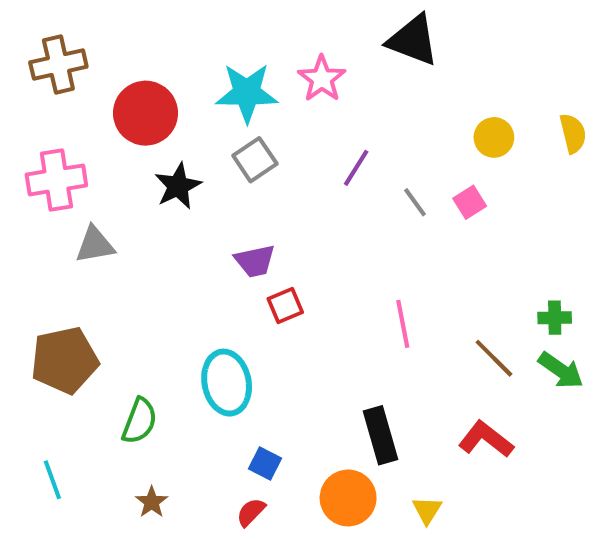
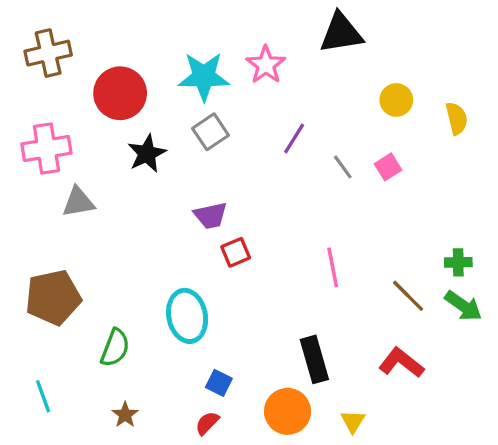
black triangle: (413, 40) -> (341, 33), turned -30
yellow semicircle: (573, 133) -> (457, 118), moved
yellow circle: (494, 137) -> (396, 100), moved

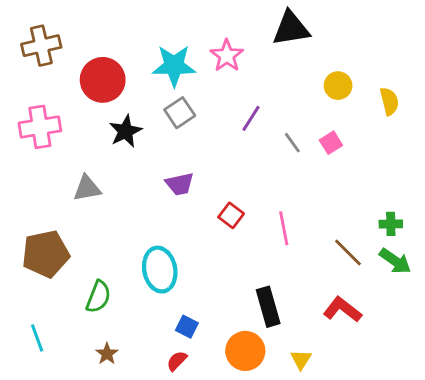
gray triangle: (78, 202) -> (87, 188), moved
red square: (236, 252) -> (231, 215), moved, turned -30

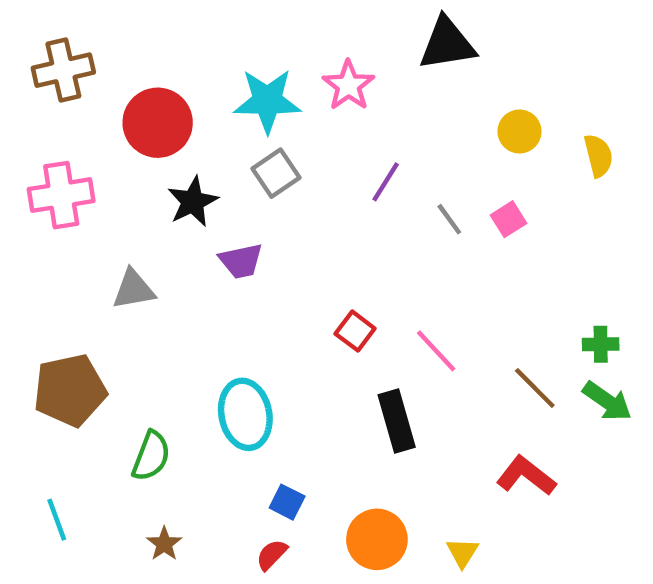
purple trapezoid: (180, 184) -> (241, 261), moved
pink line: (284, 228) -> (436, 351), turned -32
black rectangle: (268, 307) -> (397, 421), moved

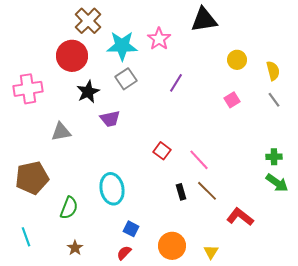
brown cross: (63, 70) -> (88, 21), moved, turned -32
gray line: (449, 219) -> (274, 100), moved
brown line: (535, 388) -> (207, 191), moved
black rectangle: (397, 421) -> (181, 192), size x0.6

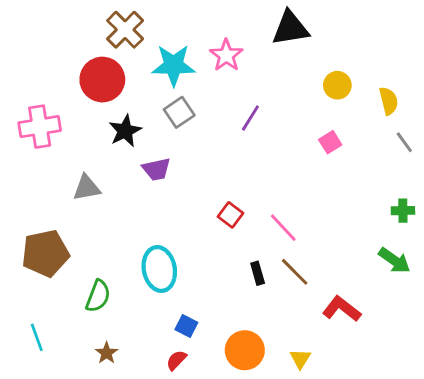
gray line: (274, 100) -> (404, 142), moved
green cross: (274, 157) -> (403, 211), moved

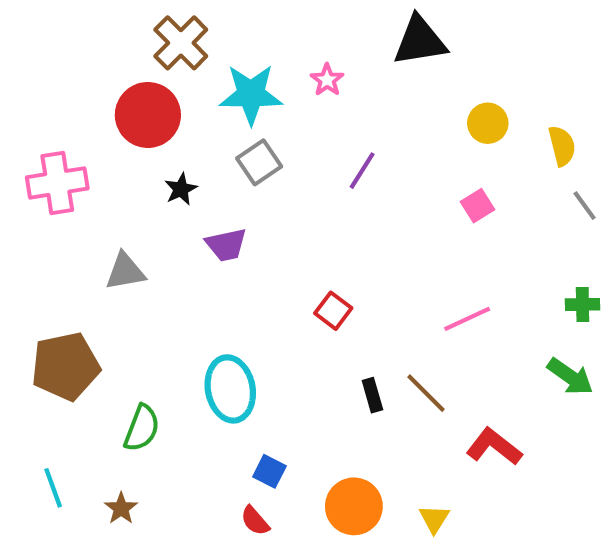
pink star: (226, 55) -> (327, 80), size x0.7
black star: (125, 131) -> (181, 189), size x0.7
pink line: (283, 228) -> (467, 319), moved, turned -72
brown star: (107, 353) -> (121, 508), moved
red semicircle: (176, 360) -> (255, 521), turned -85

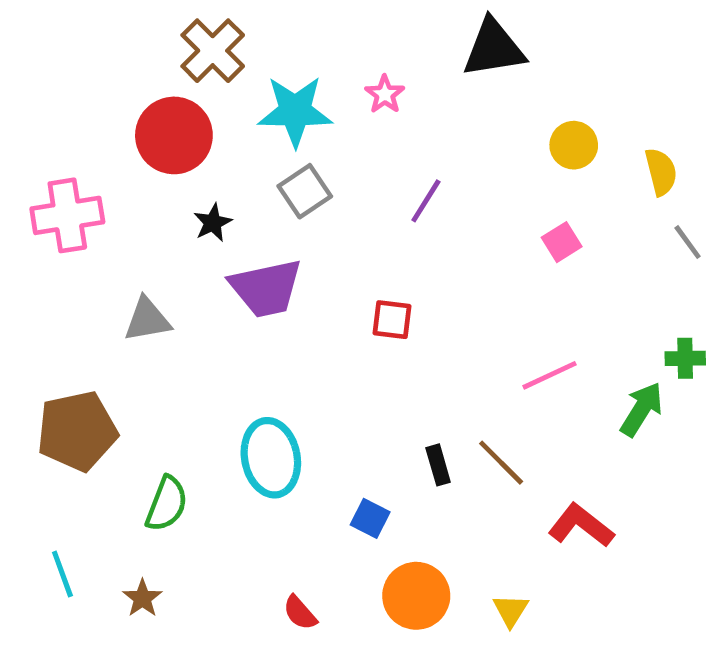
purple trapezoid: (226, 245) -> (266, 288), size x1.5
red square: (333, 311) -> (392, 320), moved, turned -30
green arrow: (570, 377) -> (642, 409), moved, turned -93
blue square: (269, 471) -> (370, 518), moved

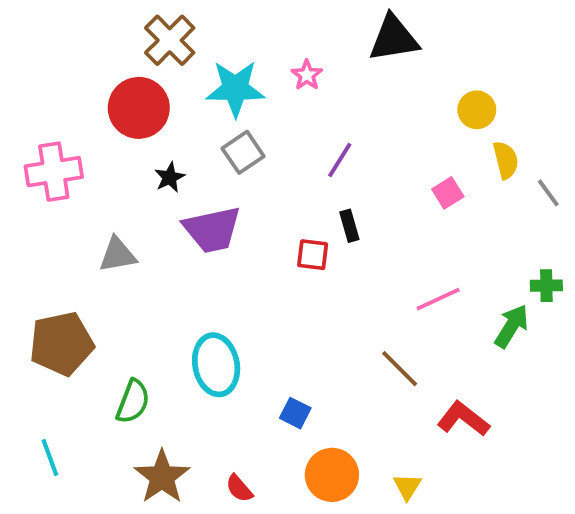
yellow circle: (574, 145) -> (477, 110), moved
yellow semicircle: (661, 172) -> (506, 160), moved
black rectangle: (438, 465) -> (349, 226), moved
brown star: (142, 598) -> (162, 477), moved, size x1.8

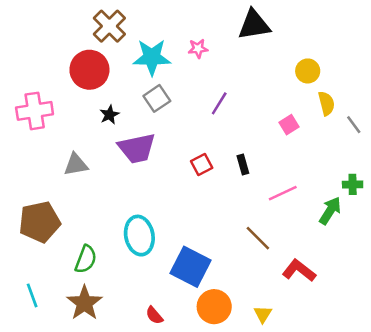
pink star: (307, 75) -> (198, 49), turned 30
black rectangle: (349, 226) -> (243, 165), moved
red square: (313, 255) -> (202, 165), turned -35
blue square: (295, 413) -> (190, 267), size x2.0
brown star: (162, 477) -> (84, 303), moved

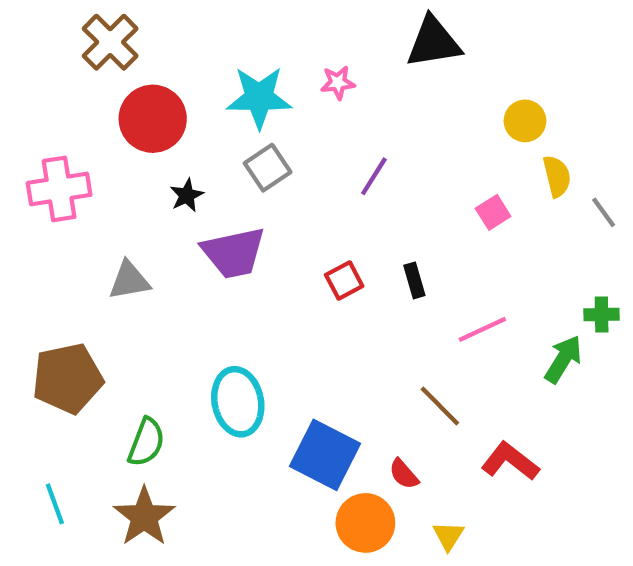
brown cross: (109, 26) -> (110, 42), moved
red semicircle: (154, 315) -> (404, 474), moved

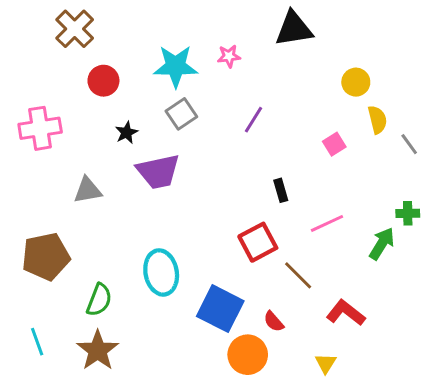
red circle: (153, 119) -> (103, 81), size x0.7
red square: (344, 280) -> (258, 242), moved, size x1.5
yellow triangle: (448, 536) -> (326, 363), moved

